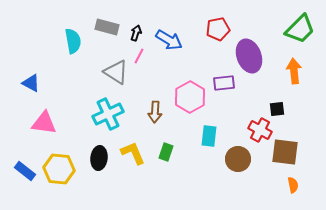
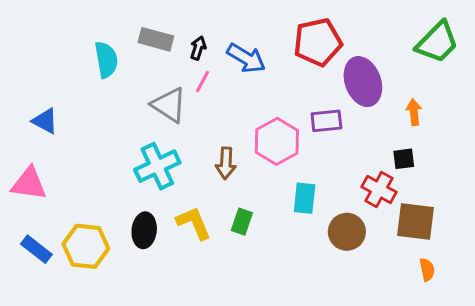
red pentagon: (218, 29) -> (318, 42), size x1.4
orange arrow: (294, 71) -> (414, 112), moved, size x0.7
pink triangle: (44, 123) -> (29, 184), moved

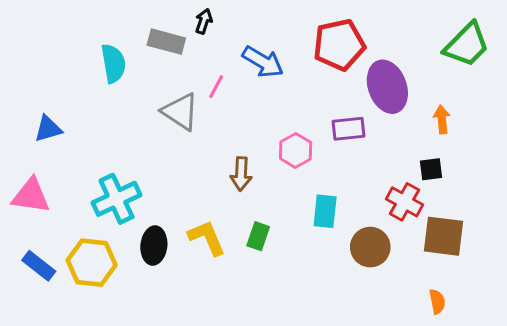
black arrow: (198, 48) -> (204, 21), moved
blue triangle: (45, 121) -> (48, 129), turned -44
pink hexagon: (277, 141) -> (296, 151), size x0.7
cyan cross: (157, 166) -> (117, 199), moved
orange semicircle: (427, 270) -> (437, 302), moved

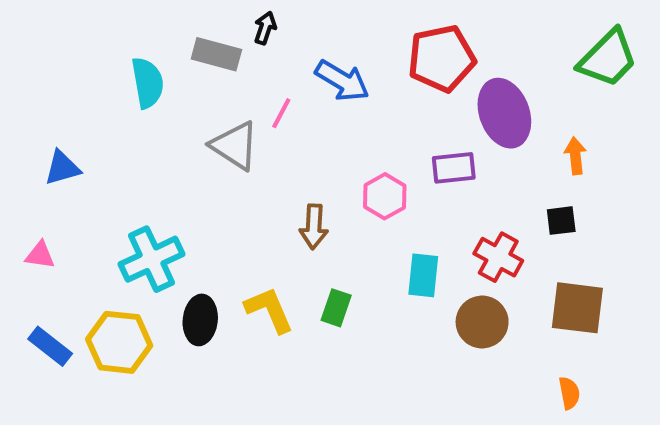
pink triangle: (31, 196) -> (40, 255), size x0.6
red cross: (404, 202) -> (498, 257), moved

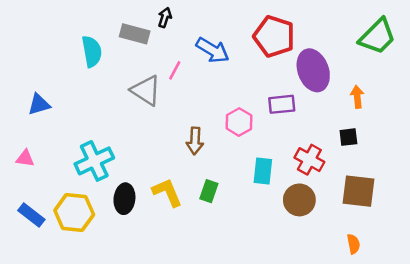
red pentagon: (442, 58) -> (274, 36), turned 30

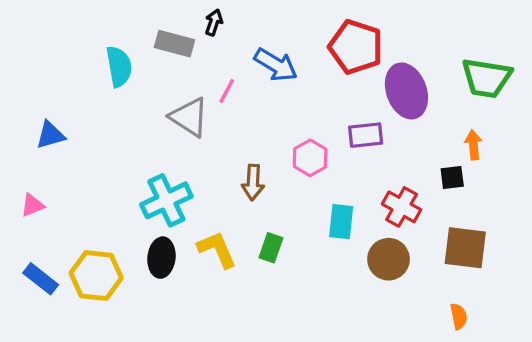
green trapezoid: (377, 36) -> (486, 78), moved, turned 54
orange arrow: (357, 97) -> (473, 145), moved
pink triangle: (25, 158) -> (32, 205), turned -30
cyan cross: (94, 161) -> (166, 200), moved

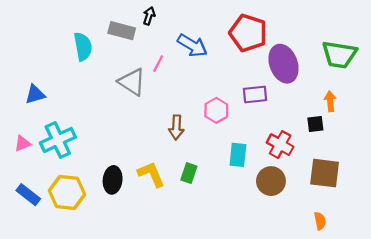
cyan cross: (166, 200) -> (58, 140), moved

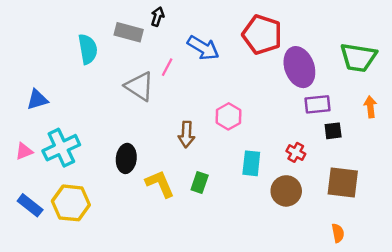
purple rectangle: (255, 94) -> (317, 104), moved
orange arrow: (330, 101) -> (370, 107), moved
red cross: (280, 145) -> (296, 152), size x0.7
black ellipse: (113, 180) -> (126, 158), moved

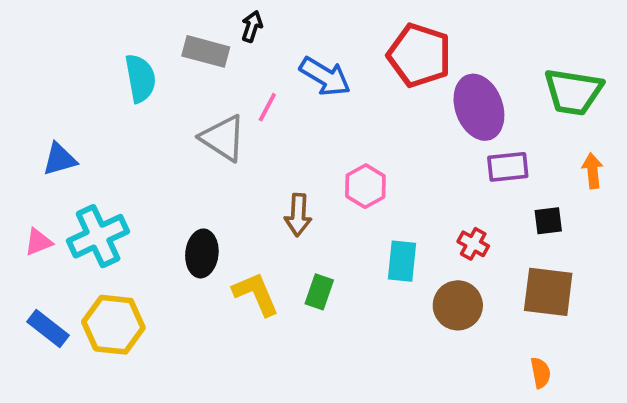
black square: (333, 131) -> (548, 221), moved

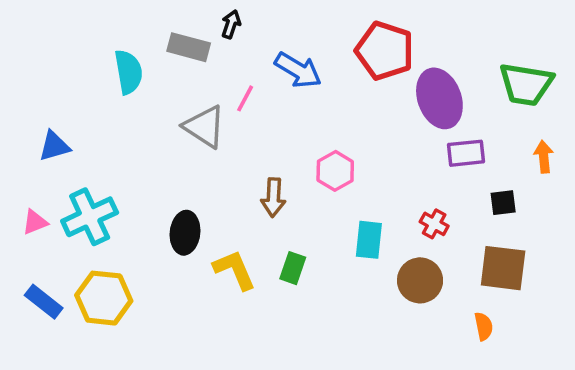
orange semicircle: (541, 373) -> (484, 326), moved

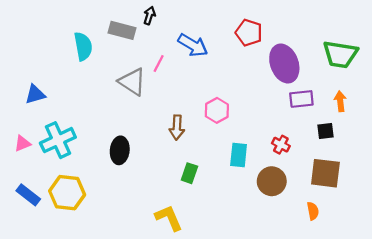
red pentagon: (385, 51) -> (249, 33), size x0.7
orange arrow: (544, 157) -> (340, 101), moved
yellow L-shape: (234, 270) -> (169, 218), moved

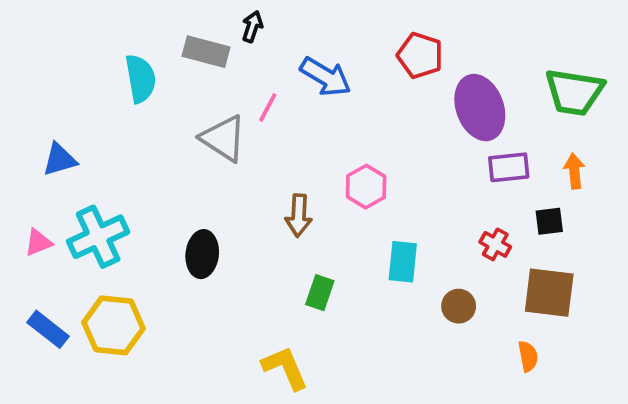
red cross: (281, 145) -> (495, 244), moved
brown circle: (272, 181) -> (459, 306), size x0.7

